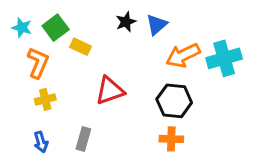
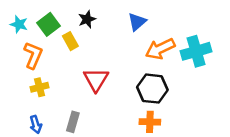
black star: (126, 22) -> (87, 19), moved
yellow rectangle: (80, 47) -> (70, 41), turned 36
red triangle: (110, 91) -> (96, 80), turned -40

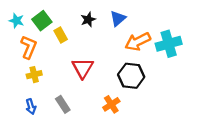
black star: (87, 19) -> (88, 20), moved
gray rectangle: (73, 122) -> (63, 104), turned -49
orange cross: (150, 122) -> (111, 104), moved, turned -35

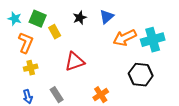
green square: (42, 21) -> (38, 19), turned -30
red triangle: (83, 68) -> (75, 62), turned 40
black hexagon: (131, 76) -> (141, 75), moved

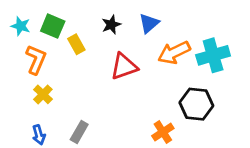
red triangle: (75, 62) -> (124, 66), moved
yellow cross: (31, 68) -> (43, 94), turned -32
gray rectangle: (57, 95) -> (79, 132), turned 63
orange cross: (101, 95) -> (163, 132), moved

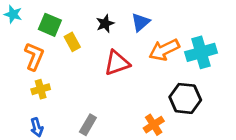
cyan star: (21, 26) -> (13, 14), moved
yellow cross: (43, 94) -> (41, 89), turned 30
gray rectangle: (79, 132) -> (88, 125), moved

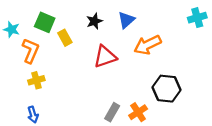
cyan star: (13, 14) -> (12, 29), moved
cyan cross: (201, 52) -> (197, 18), moved, size x0.7
gray rectangle: (88, 125) -> (112, 112), moved

